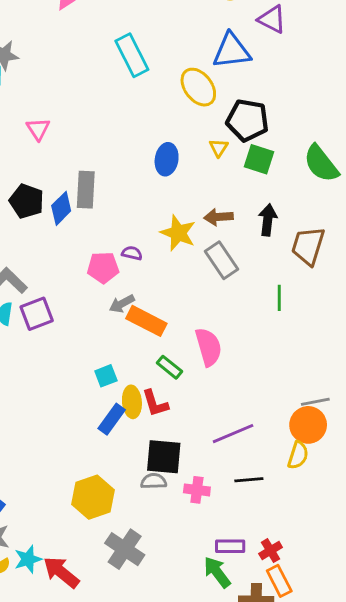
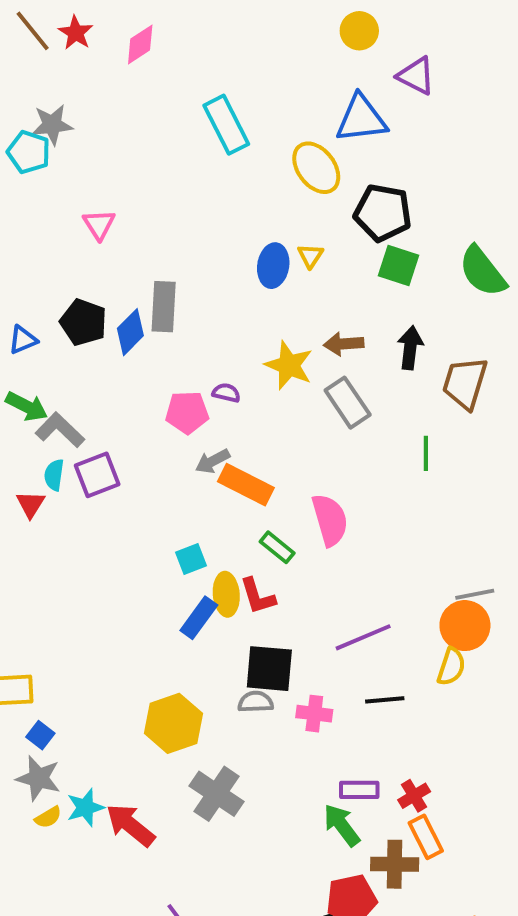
yellow triangle: (219, 148) -> (310, 256), moved

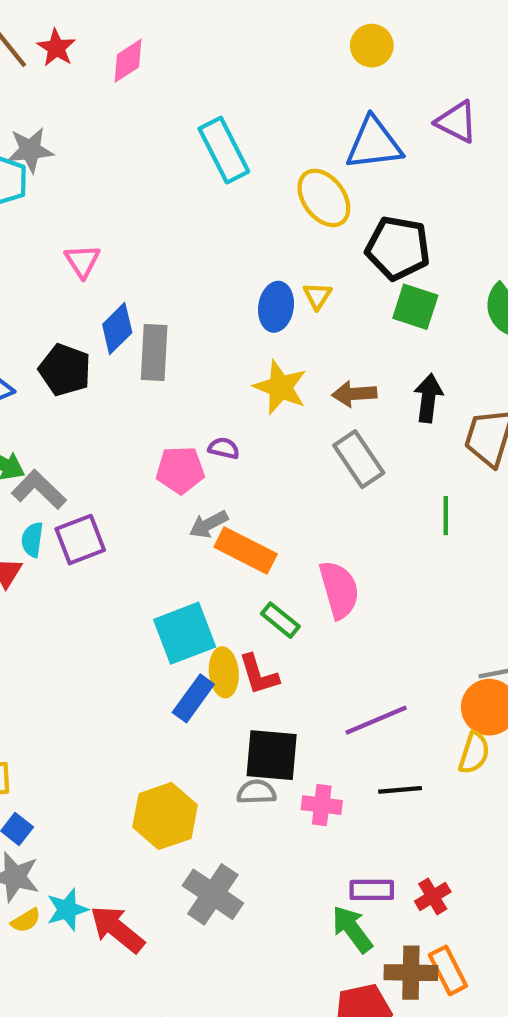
purple triangle: (416, 76) -> (457, 122), moved
blue diamond: (130, 332) -> (117, 329), moved
yellow star: (289, 365) -> (280, 387), moved
cyan square: (191, 559) -> (185, 633), size x1.8
orange rectangle: (426, 837) -> (448, 970), moved

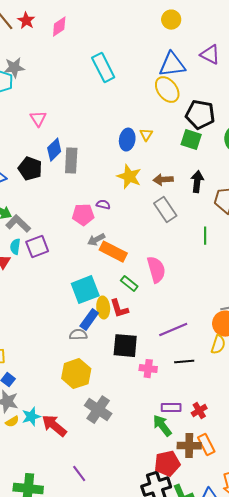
yellow ellipse: (324, 198) -> (167, 90), moved
black pentagon: (398, 248) -> (200, 115), moved
gray semicircle: (256, 792) -> (78, 335), moved

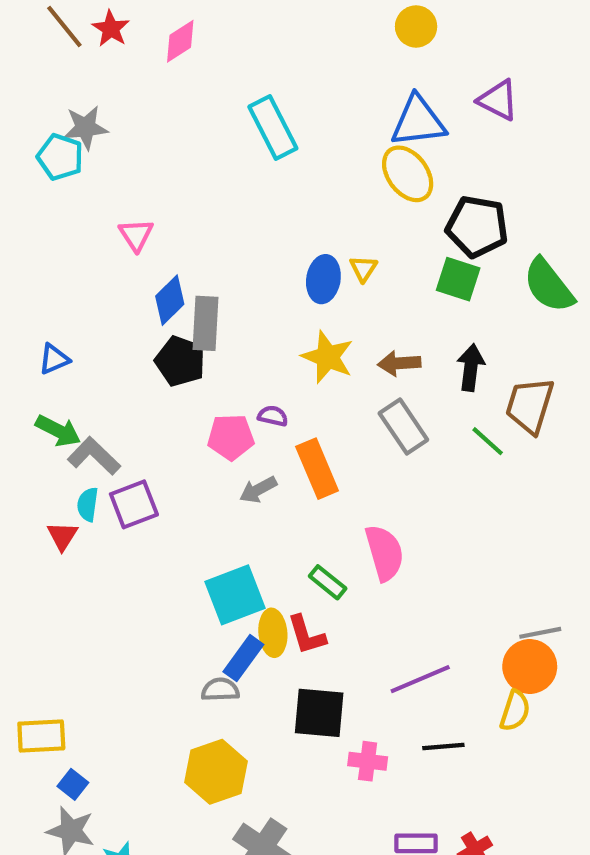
black pentagon: (30, 169) -> (180, 361), moved
green line: (205, 236) -> (488, 441), moved, turned -48
orange rectangle: (113, 252) -> (317, 469), moved, turned 40

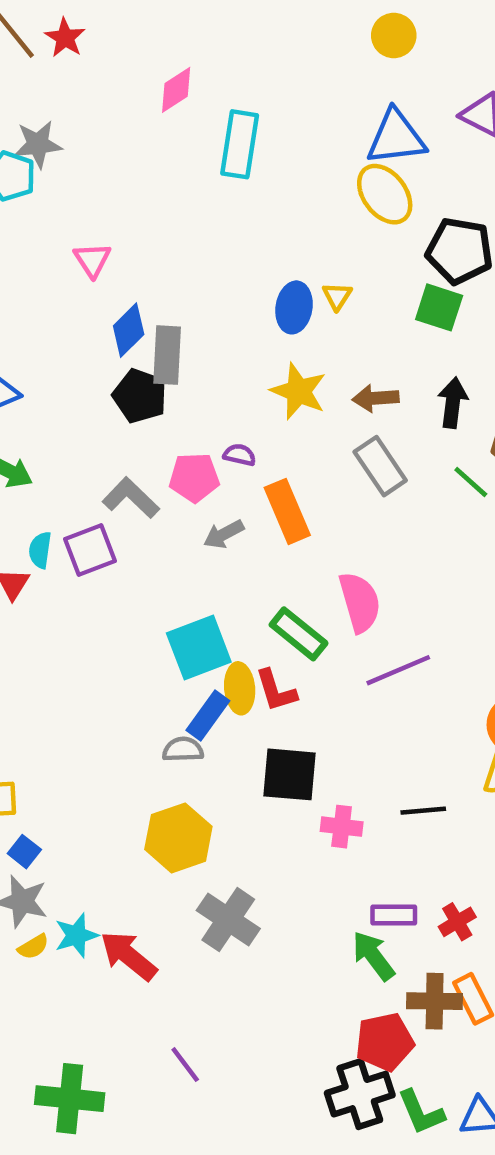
pink diamond: (180, 41) -> (176, 90), moved
cyan rectangle: (273, 128) -> (240, 144), turned 36
gray L-shape: (94, 456) -> (131, 498), moved
green rectangle: (328, 582) -> (299, 634), size x1.4
purple line: (420, 679) -> (398, 670), moved

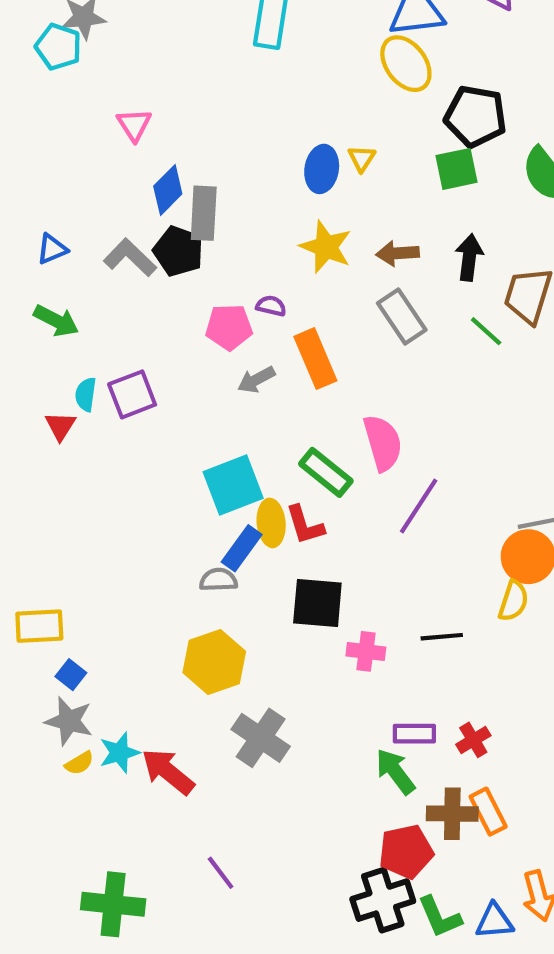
green square: (439, 307) -> (457, 169), turned -30
gray L-shape: (131, 498) -> (130, 257), moved
purple line: (398, 670) -> (419, 506), turned -34

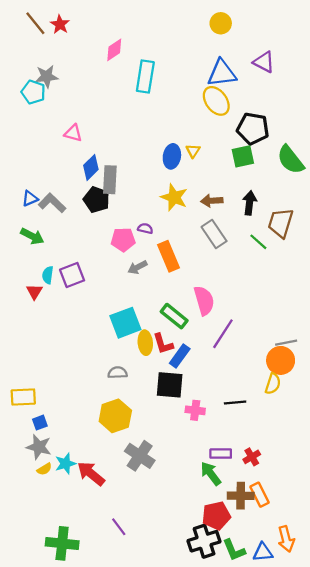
pink triangle: (134, 125) -> (73, 133), turned -42
gray L-shape: (130, 257) -> (52, 203), moved
blue rectangle: (242, 548) -> (180, 356), moved
blue square: (71, 675) -> (40, 423), turned 32

